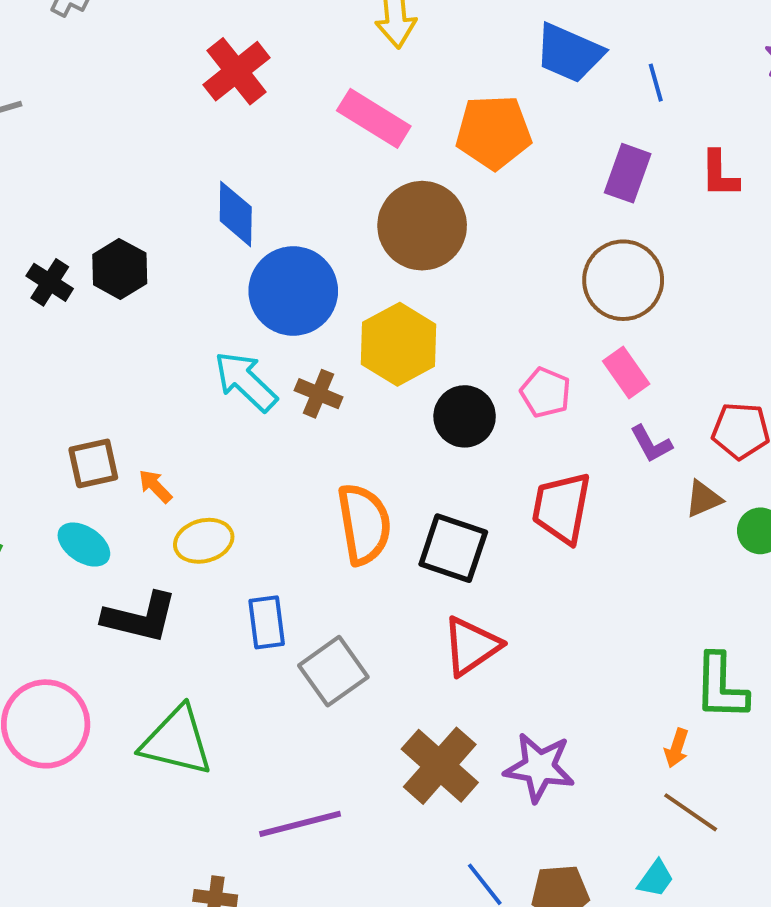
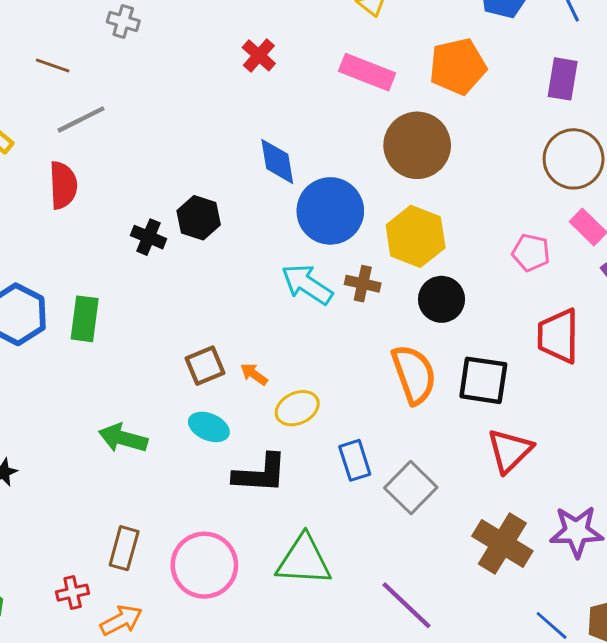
red cross: (237, 71) -> (259, 55), size x0.7
black circle: (465, 416) -> (441, 299), moved
purple line: (300, 824) -> (406, 605), turned 68

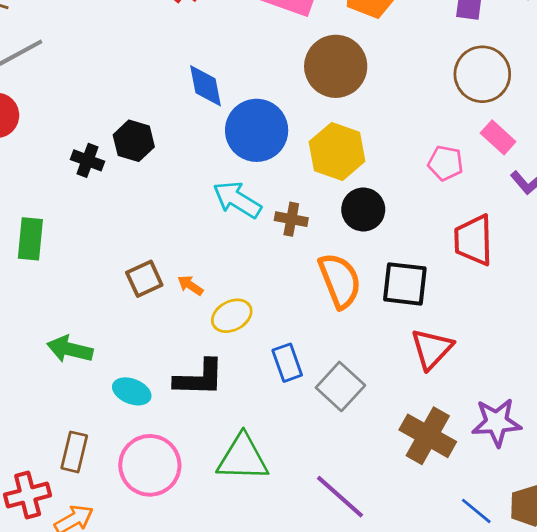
brown cross: (363, 284) -> (291, 219), moved
cyan ellipse: (209, 427) -> (132, 391), moved
red cross: (73, 593) -> (28, 495), size x1.5

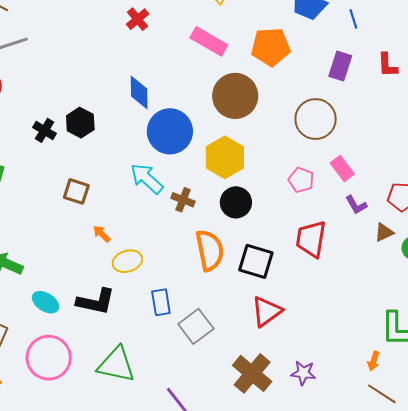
brown circle: (482, 74) -> (316, 119), moved
brown square: (144, 279) -> (76, 191), moved, turned 32
purple star: (497, 422) -> (303, 373), size x0.7

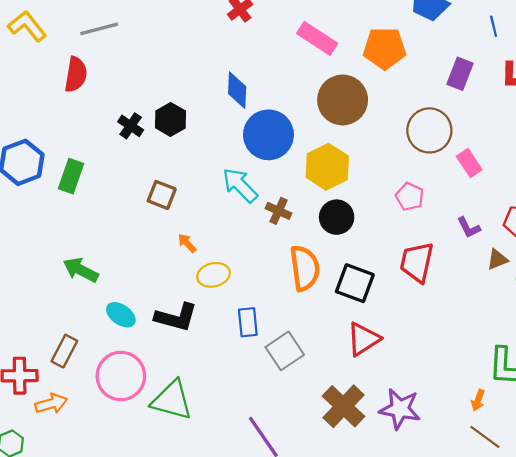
blue line: (353, 19) -> (494, 26), moved
pink rectangle: (342, 169) -> (469, 163), moved
green triangle: (116, 365) -> (172, 400), moved
purple star: (303, 373) -> (400, 409), size x1.5

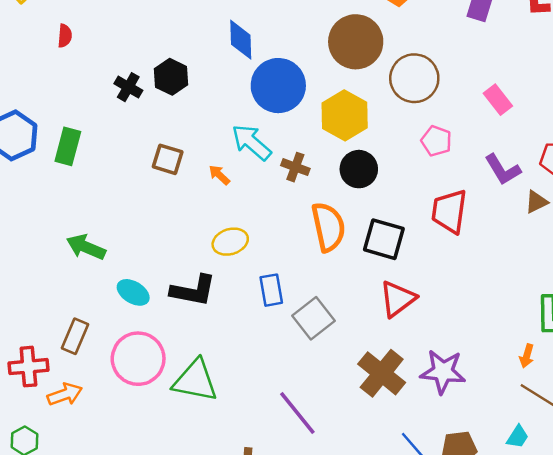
red semicircle: (76, 74) -> (65, 36), size x0.6
brown circle: (429, 130) -> (414, 78), moved
purple L-shape: (469, 227) -> (503, 170), size x1.4
orange arrow: (187, 243) -> (219, 175), moved

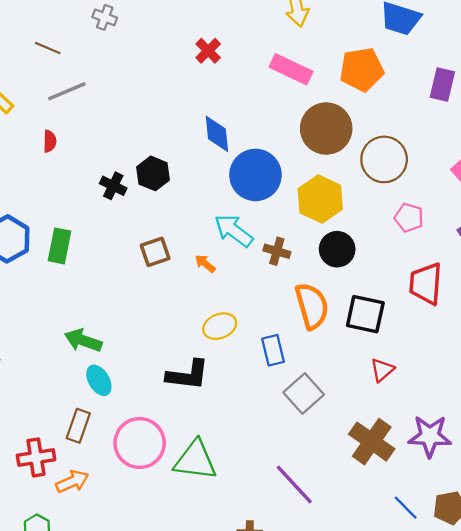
brown square: (168, 159) -> (155, 252), turned -32
blue rectangle: (271, 290) -> (273, 350), moved
cyan ellipse: (133, 292) -> (99, 380), moved, turned 32
red triangle: (398, 299) -> (382, 370), size x0.7

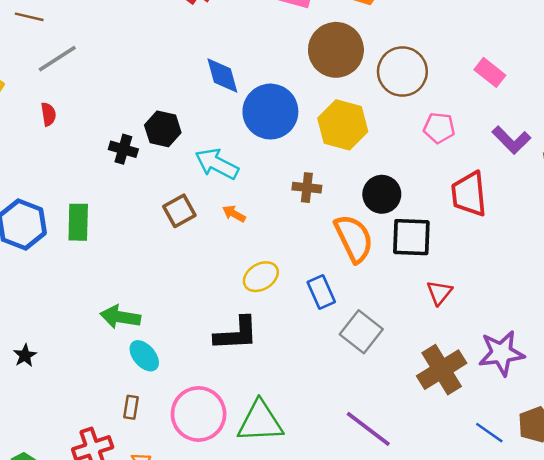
cyan arrow: (234, 231) -> (217, 164), moved
black circle: (337, 249) -> (382, 194), moved
brown rectangle: (78, 426) -> (131, 407), size x0.7
brown cross: (372, 442) -> (442, 370), turned 33

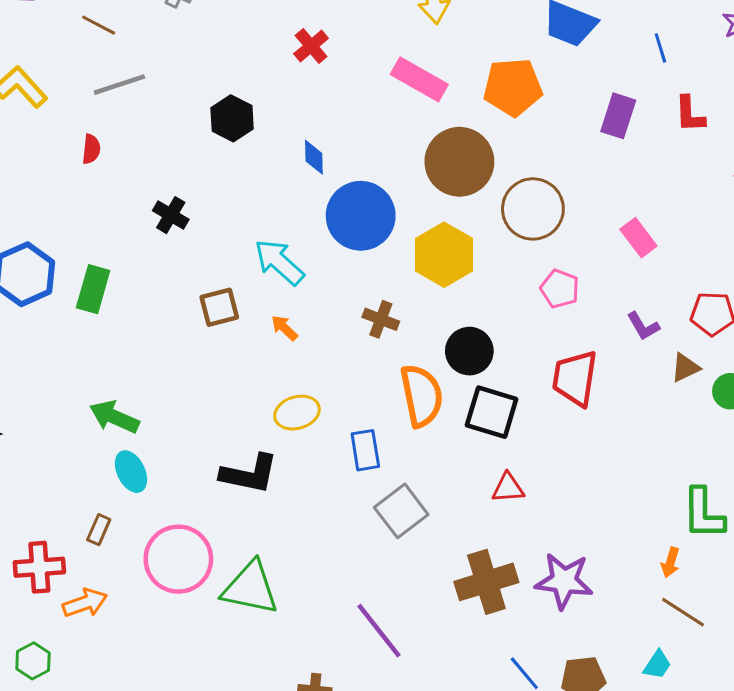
blue diamond: (222, 76) -> (314, 157), size x0.7
black hexagon: (163, 129) -> (232, 118), moved
purple L-shape: (511, 140) -> (643, 326), size x0.7
red triangle: (439, 293) -> (508, 488), turned 32

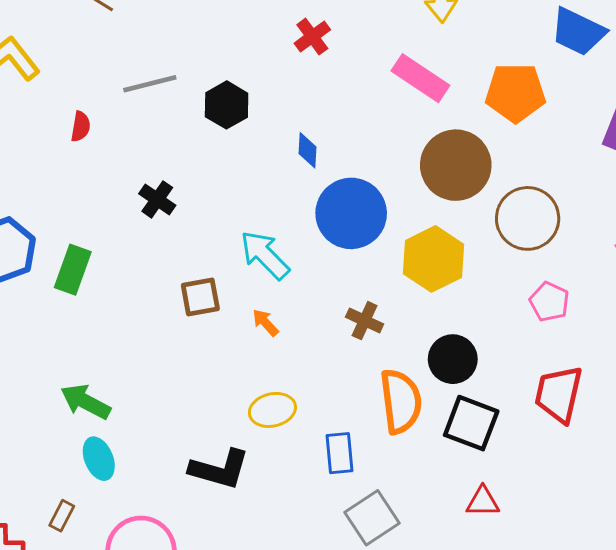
gray line: (119, 85) -> (150, 84), moved

